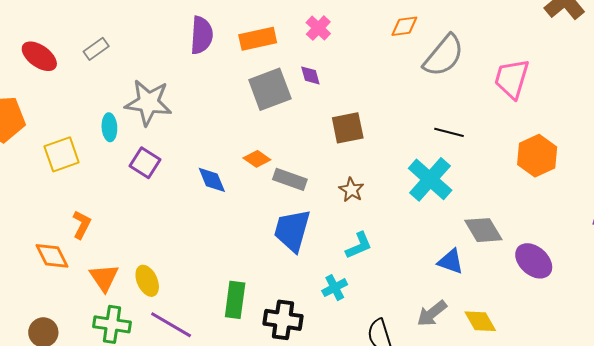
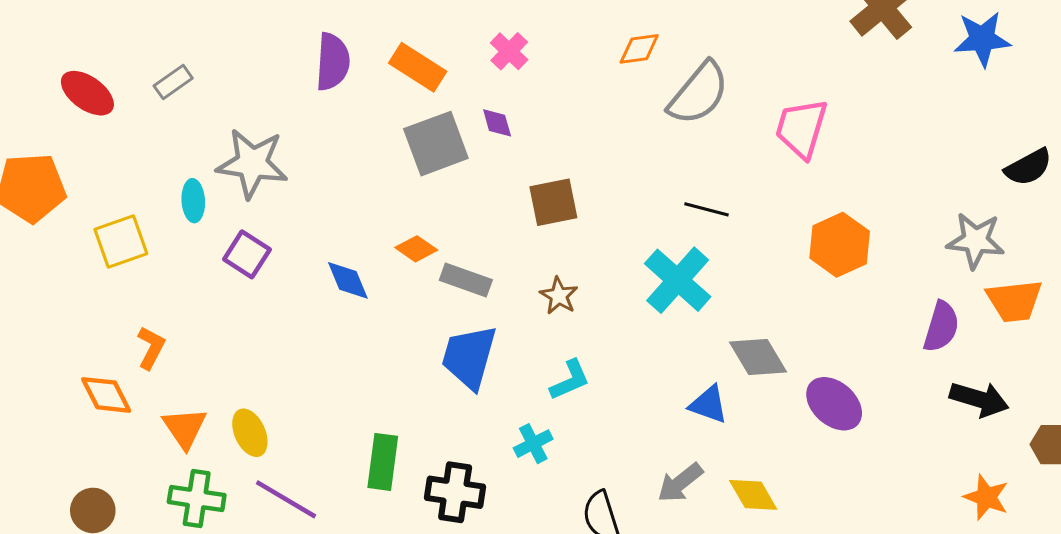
orange rectangle: (258, 39) -> (418, 67), turned 45

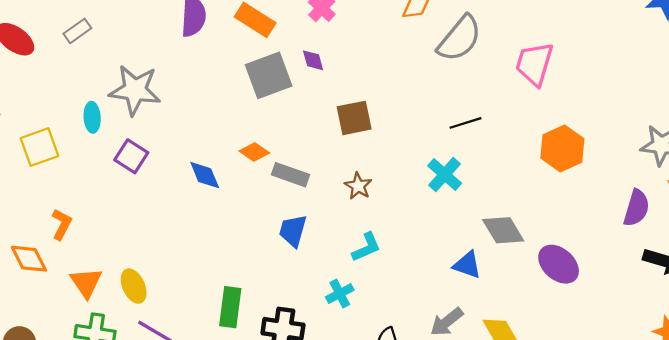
black line: (706, 209) -> (465, 123), turned -32
cyan cross: (678, 280) -> (445, 175), size x0.7
blue trapezoid: (469, 357) -> (293, 231), size x0.7

